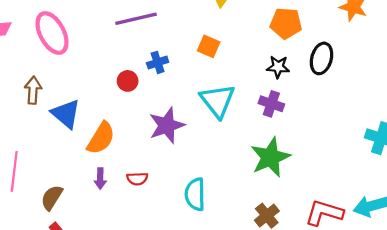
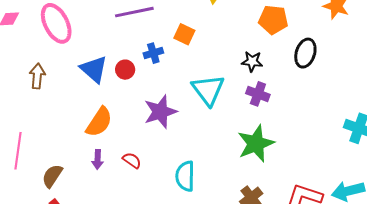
orange square: (209, 46) -> (184, 34), moved
black star: (278, 67) -> (252, 61), moved
blue triangle: (66, 114) -> (94, 69), moved
red semicircle: (137, 179) -> (132, 160), turned -144

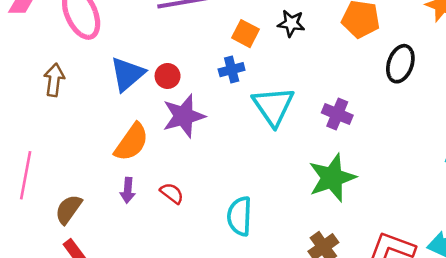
blue cross: (153, 53) -> (232, 70), moved
black star: (252, 61) -> (291, 23), moved
blue triangle: (94, 69) -> (127, 74), turned 36
purple star: (160, 112) -> (184, 116), moved

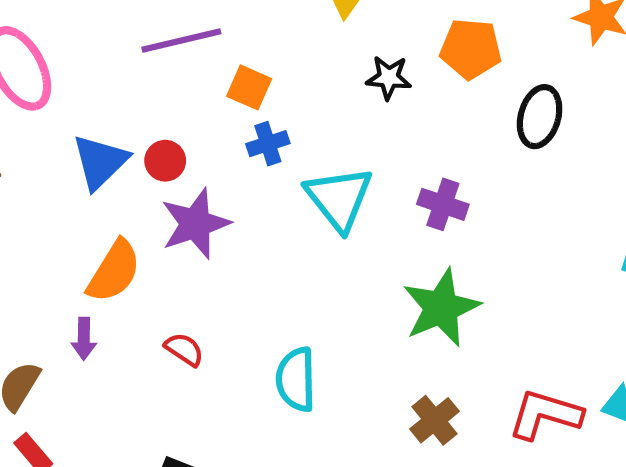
black star: (291, 23) -> (389, 78), moved
orange square: (245, 34) -> (249, 87), moved
purple arrow: (128, 190) -> (84, 339), moved

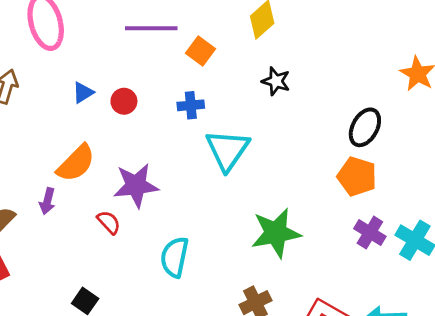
orange pentagon: (471, 49) -> (357, 176), moved
orange square: (249, 87) -> (200, 51), moved
blue triangle: (100, 162) -> (83, 93), size x0.6
purple cross: (443, 204) -> (370, 233), moved
purple star: (195, 224) -> (136, 185), moved

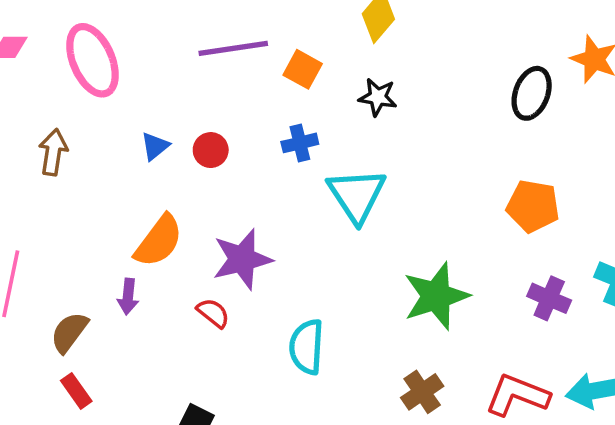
black star: (276, 81) -> (378, 97), moved
black ellipse: (365, 127) -> (532, 93), moved
purple cross: (370, 233) -> (549, 298), moved

